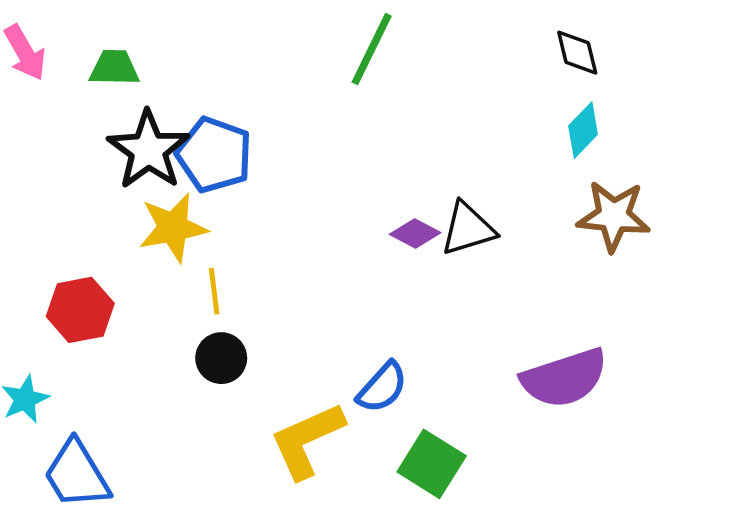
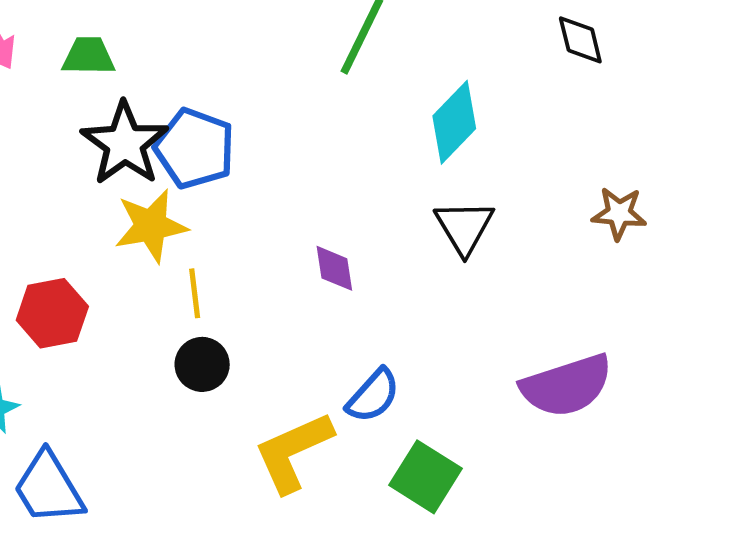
cyan diamond: (583, 130) -> (454, 122), moved, size x1.4
brown star: (614, 216) -> (619, 213), size x0.7
black triangle: (468, 229) -> (464, 227), turned -44
purple diamond: (415, 234) -> (334, 268), moved, turned 54

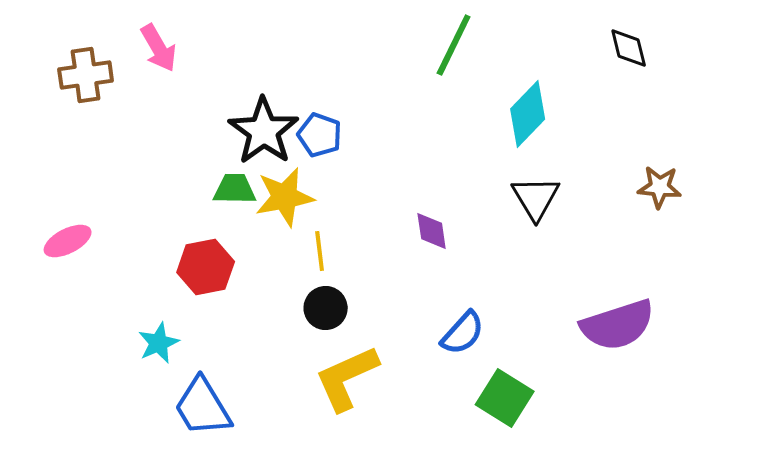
green trapezoid: (88, 56) -> (235, 189), moved
blue pentagon: (195, 148) -> (320, 135), size x0.7
yellow L-shape: (293, 452) -> (347, 378), moved

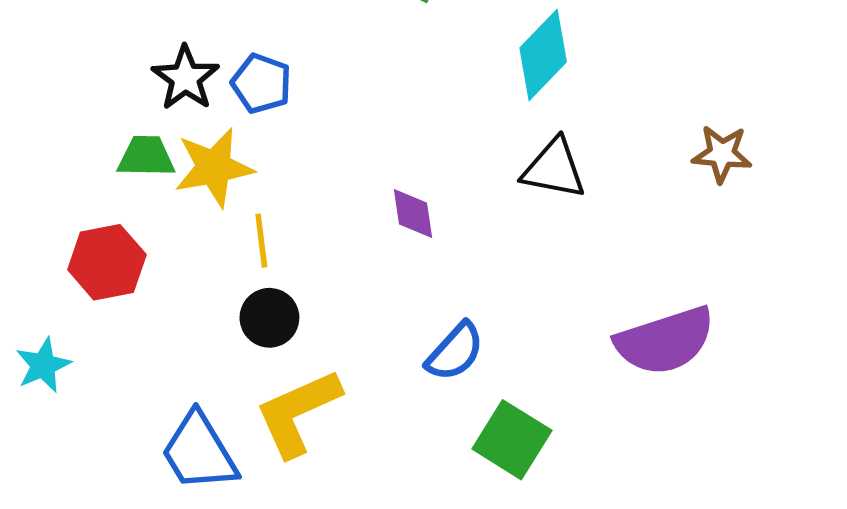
black star: (264, 131) -> (185, 78), size x0.7
black triangle: (536, 198) -> (554, 169), turned -48
blue trapezoid: (203, 407) -> (199, 452), moved

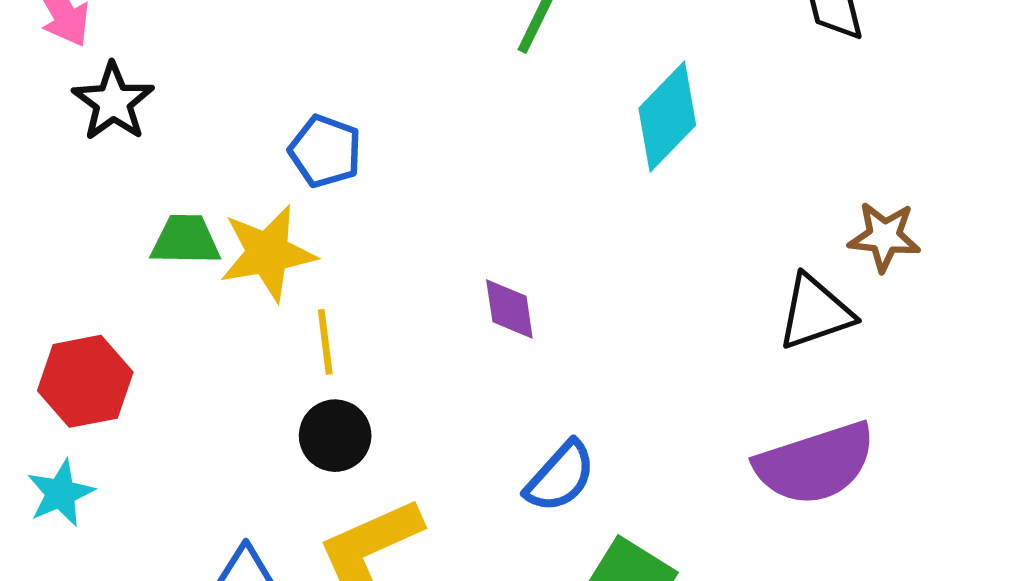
black star: (185, 78) -> (113, 102), moved
black triangle: (554, 169) -> (815, 312), moved, turned -30
red hexagon: (107, 262) -> (85, 381), moved

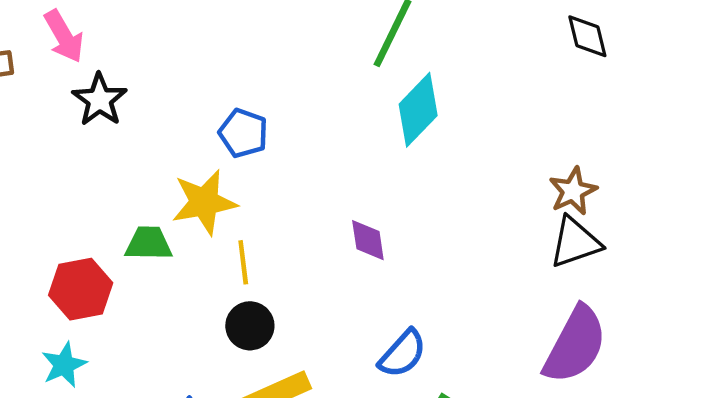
cyan diamond: (667, 117) -> (418, 110), moved
brown star: (884, 237) -> (573, 191), moved, turned -30
green trapezoid: (185, 240) -> (149, 243), moved
purple semicircle: (815, 464) -> (575, 345), turned -44

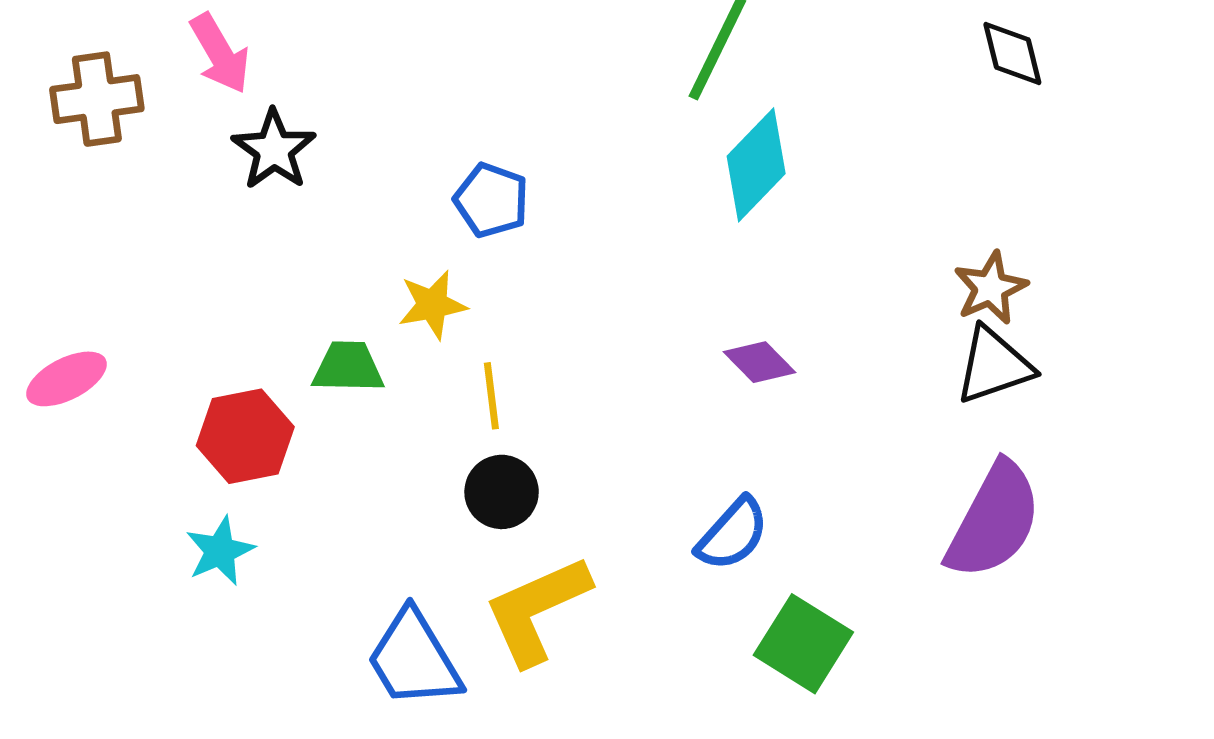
yellow star: (204, 202) -> (432, 305), size x0.7
purple diamond: (368, 240) -> (760, 362), moved, turned -36

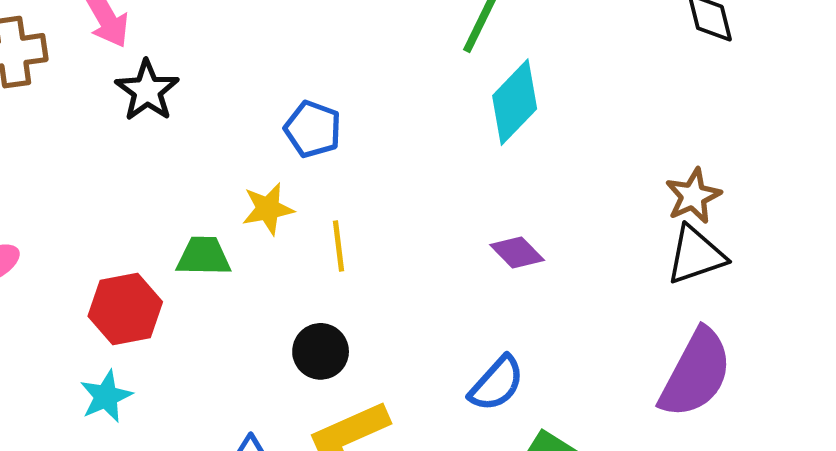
yellow line: (491, 396) -> (339, 246), moved

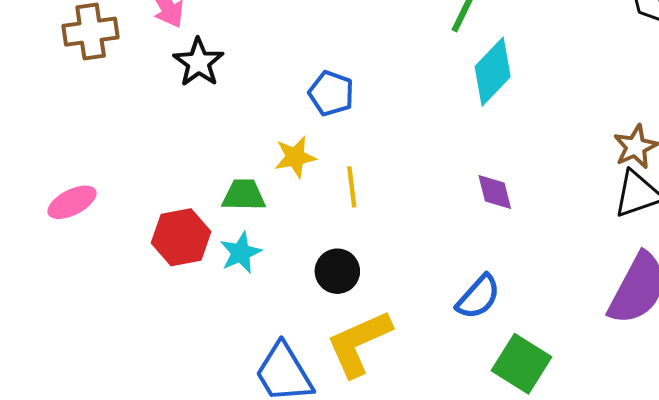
purple diamond: (517, 252) -> (495, 192), turned 30
cyan star: (106, 396) -> (241, 253), moved

